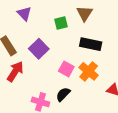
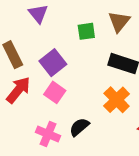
pink square: (66, 69) -> (55, 92), moved

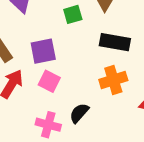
purple square: (53, 63) -> (43, 51), turned 35
orange cross: (117, 100) -> (113, 80), turned 35

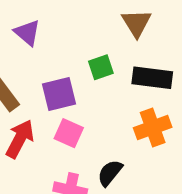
green square: (73, 14) -> (101, 67), moved

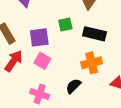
black semicircle: (110, 173) -> (73, 86), moved

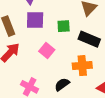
purple square: (39, 37) -> (35, 20), moved
pink square: (42, 61) -> (47, 50), moved

